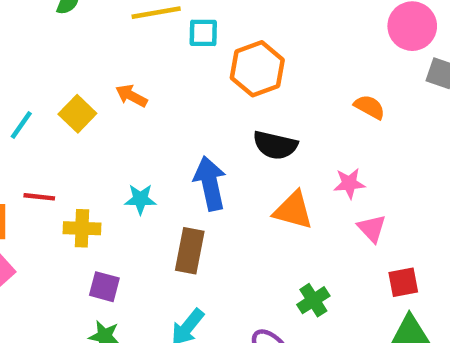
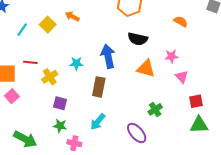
yellow cross: (82, 228) -> (50, 77), turned -35

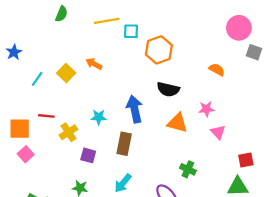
red square: (196, 101) -> (246, 160), moved
purple square: (60, 103) -> (88, 155), moved
green cross: (155, 109) -> (188, 169), turned -32

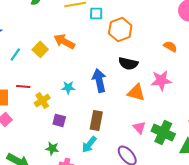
orange arrow: (94, 64) -> (64, 41), size x1.5
pink star: (206, 109) -> (161, 80), size x1.5
pink triangle: (218, 132) -> (139, 127), moved
brown rectangle: (124, 144) -> (96, 120), moved
green cross: (188, 169) -> (163, 132), moved, size x1.6

